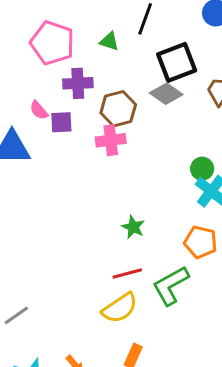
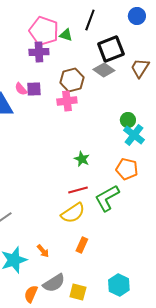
pink pentagon: (52, 43) -> (44, 31), moved
purple cross: (78, 83) -> (39, 52), moved
pink semicircle: (39, 110) -> (21, 89), moved

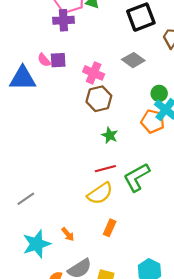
gray diamond: (104, 70) -> (133, 60), moved
brown hexagon: (72, 80) -> (99, 99), moved
pink cross: (67, 101) -> (94, 73), turned 30
orange pentagon: (127, 169) -> (153, 121), moved

